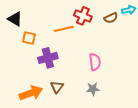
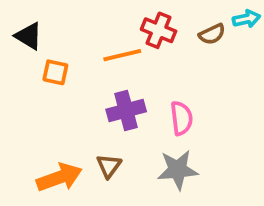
purple cross: (48, 58) -> (126, 111), moved
gray star: (93, 89) -> (178, 170), size x1.5

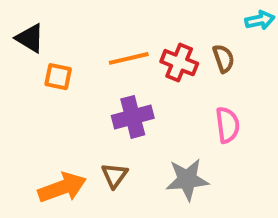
red cross: (159, 30) -> (179, 63), moved
brown semicircle: (212, 34) -> (223, 58), moved, turned -84
pink semicircle: (181, 118) -> (228, 125), moved

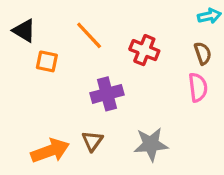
orange line: (129, 58) -> (89, 35), moved, turned 60
brown semicircle: (223, 58) -> (203, 53), moved
pink semicircle: (228, 125) -> (198, 87), moved

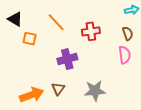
red cross: (144, 50) -> (91, 31), turned -30

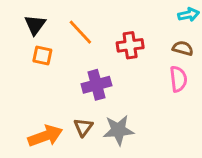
black triangle: (15, 19) -> (35, 25), moved, turned 35
brown semicircle: (128, 33) -> (183, 48), turned -56
gray star: (95, 91) -> (118, 130), moved

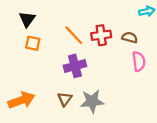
orange line: (80, 32) -> (74, 35), moved
brown semicircle: (183, 48) -> (130, 37), moved
orange arrow: (45, 136) -> (21, 100), moved

